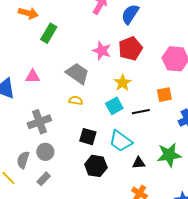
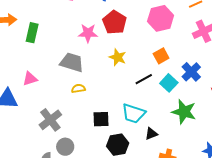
cyan square: (114, 106) -> (169, 83), moved
green star: (169, 155) -> (184, 112), turned -30
black triangle: (139, 163) -> (151, 134), moved

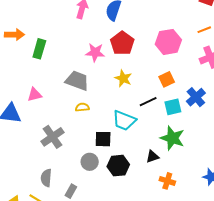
cyan square: (169, 83) -> (173, 107), turned 30
green star: (184, 112) -> (172, 138), moved
cyan trapezoid: (134, 113) -> (124, 121), moved
gray circle: (65, 147) -> (90, 162), moved

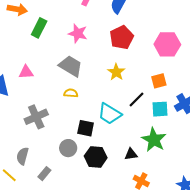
pink star: (95, 52) -> (78, 33), moved
black line: (148, 102) -> (137, 99), turned -30

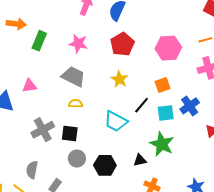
black square: (86, 128) -> (70, 134), moved

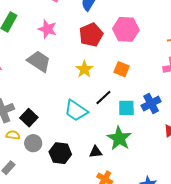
pink hexagon: (168, 48) -> (126, 29), moved
orange square: (163, 85) -> (122, 69), moved, turned 35
yellow semicircle: (76, 104) -> (13, 135), moved
black square: (70, 134) -> (29, 118), turned 30

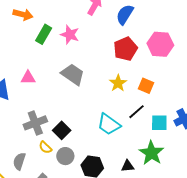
pink star: (47, 29) -> (70, 35), moved
orange square: (122, 69) -> (146, 86), moved
yellow semicircle: (13, 135) -> (45, 147), turned -144

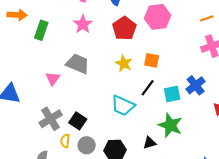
pink star: (70, 35) -> (83, 24), moved, turned 30
pink triangle: (28, 78) -> (53, 79), moved, turned -42
yellow semicircle: (45, 147) -> (65, 141), turned 64

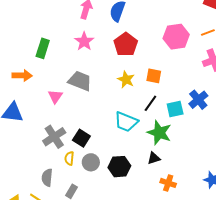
orange arrow: (17, 15) -> (22, 75), moved
pink hexagon: (158, 17) -> (176, 37), moved
green star: (170, 125) -> (159, 133), moved

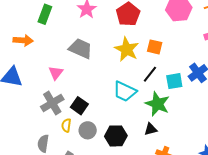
yellow star: (126, 80) -> (127, 49), size x1.4
pink triangle: (55, 96) -> (56, 73), moved

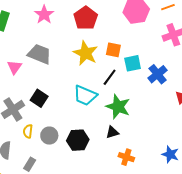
pink triangle: (56, 73) -> (14, 67), moved
cyan square: (174, 81) -> (133, 63), moved
black square: (79, 106) -> (39, 98), moved

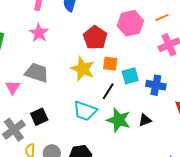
red pentagon: (86, 18) -> (95, 38), moved
blue cross: (158, 74) -> (156, 85), turned -36
black square: (39, 98) -> (39, 117), turned 36
black triangle: (112, 132) -> (145, 120), moved

